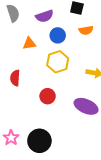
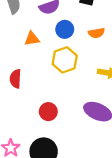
orange semicircle: (86, 30) -> (96, 33), moved
red circle: (48, 96) -> (48, 112), moved

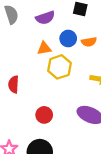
blue circle: (65, 29) -> (68, 39), moved
orange triangle: (32, 39) -> (44, 48), moved

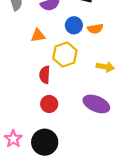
orange triangle: (44, 48) -> (38, 35), moved
red semicircle: (14, 84) -> (45, 75), moved

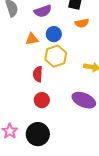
blue circle: (74, 25) -> (54, 34), moved
orange semicircle: (95, 29) -> (82, 23), moved

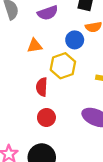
blue circle: (54, 34) -> (75, 40), moved

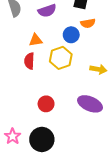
red semicircle: (42, 87) -> (29, 61), moved

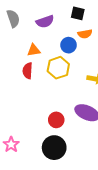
red circle: (46, 104) -> (56, 120), moved
black circle: (42, 139) -> (54, 148), moved

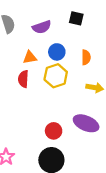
orange semicircle: (85, 34) -> (86, 57), moved, turned -80
blue circle: (69, 45) -> (57, 52), moved

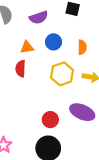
yellow hexagon: (56, 76) -> (62, 74), moved

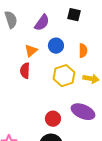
purple semicircle: (39, 17) -> (42, 23), turned -36
orange triangle: (27, 47) -> (31, 51), turned -32

